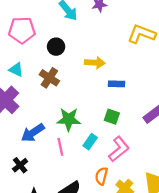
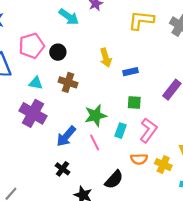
black circle: (56, 47) -> (58, 52), moved
yellow arrow: (95, 63) -> (106, 58), turned 84
orange semicircle: (101, 176) -> (139, 159), turned -91

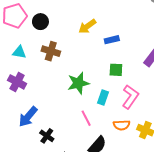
yellow arrow: (106, 58) -> (87, 26), turned 72
purple cross: (33, 113) -> (17, 82), size x0.7
blue arrow: (66, 136) -> (28, 117), moved
pink line: (95, 142) -> (86, 118), moved

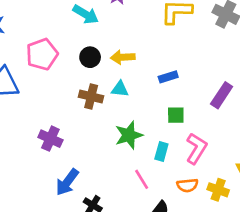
black circle: (40, 22) -> (90, 57), moved
yellow arrow: (87, 26) -> (123, 57), moved, turned 36
cyan triangle: (19, 52) -> (120, 89), moved

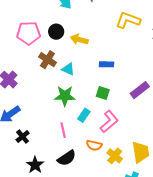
pink pentagon: (42, 54) -> (29, 33), moved
cyan triangle: (120, 89) -> (68, 69), moved

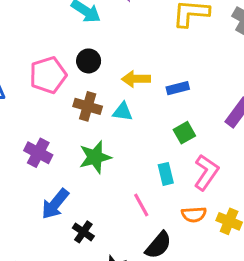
yellow arrow: (79, 40) -> (136, 79), moved
green square: (103, 93) -> (184, 133), turned -32
green star: (65, 96) -> (95, 157), moved
cyan rectangle: (84, 115) -> (166, 174), turned -32

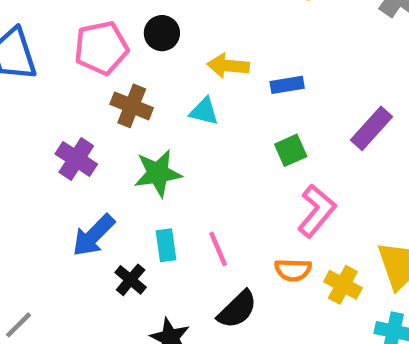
brown cross: (88, 106) -> (132, 106), moved
cyan rectangle: (166, 174) -> (166, 245), moved

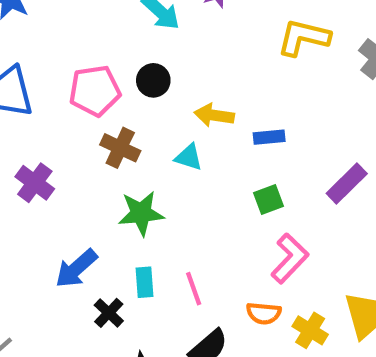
purple cross: (76, 159) -> (35, 183), moved

